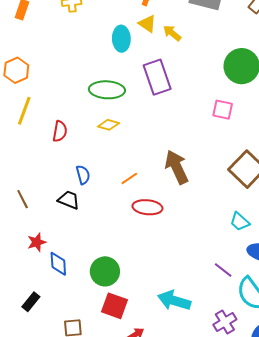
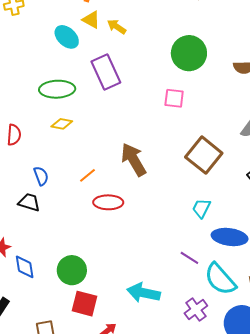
cyan ellipse: (121, 39) -> (67, 37), turned -40
cyan trapezoid: (240, 222) -> (201, 208), turned 80

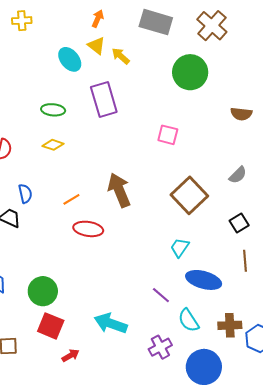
green circle: (189, 53) -> (190, 72), moved
green ellipse: (57, 89) -> (53, 110), size x0.7
cyan semicircle: (220, 279) -> (189, 320), size x0.7

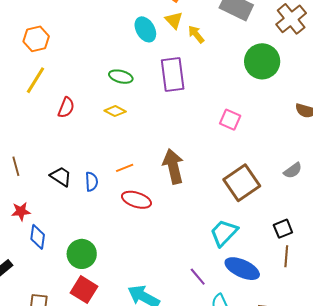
blue semicircle: (25, 194) -> (91, 182), moved
black square: (239, 223) -> (283, 229), moved
cyan trapezoid: (180, 248) -> (224, 233), size x1.4

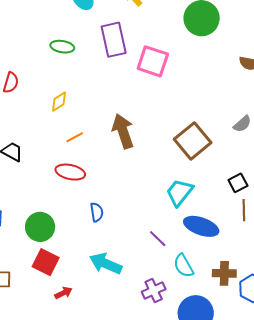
yellow diamond: (115, 111) -> (59, 102), moved, turned -55
pink square: (230, 120) -> (153, 61), moved, size x1.5
blue semicircle: (91, 182) -> (97, 212), moved
red ellipse: (136, 200) -> (70, 172), moved

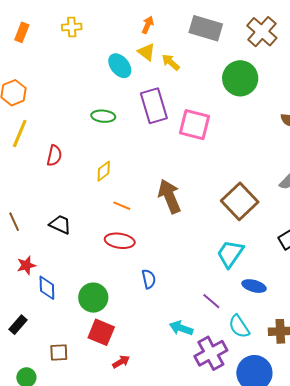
orange line: (75, 137) -> (122, 206), turned 54
blue ellipse: (201, 226) -> (254, 286), size x0.7
cyan arrow: (106, 264) -> (181, 328), moved, size x0.7
purple cross: (154, 291) -> (211, 353), size x1.4

